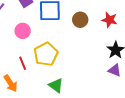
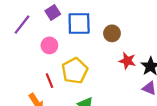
red star: (110, 20) -> (127, 61), moved

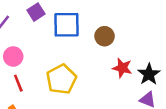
pink circle: (49, 45) -> (13, 56), moved
red line: (49, 81) -> (18, 83), moved

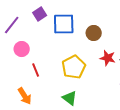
yellow pentagon: (61, 79) -> (74, 67), moved
red line: (18, 83) -> (36, 70), moved

